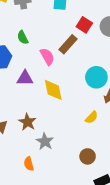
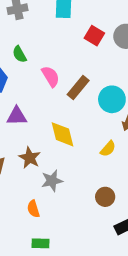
brown rectangle: (68, 44) -> (78, 88), moved
purple triangle: (25, 78) -> (17, 116), moved
yellow diamond: (53, 90) -> (63, 134), moved
gray star: (45, 141) -> (52, 181), turned 30

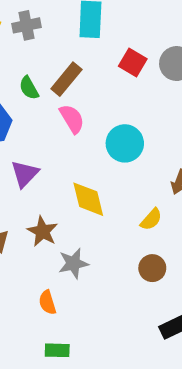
brown rectangle: (78, 88) -> (66, 79), moved
cyan circle: (112, 99) -> (125, 143), moved
purple triangle: (17, 116) -> (25, 174), turned -45
brown circle: (105, 197) -> (152, 268), moved

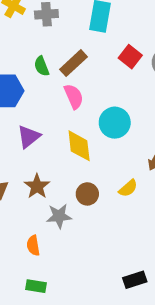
yellow diamond: (88, 199) -> (79, 146), moved
brown circle: (152, 268) -> (87, 194), moved

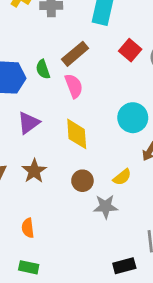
green semicircle: (42, 66) -> (43, 69), moved
cyan circle: (115, 123) -> (133, 118), moved
gray star: (59, 216) -> (105, 207), moved

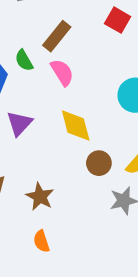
brown star: (34, 171) -> (40, 197), moved
brown circle: (82, 181) -> (99, 163), moved

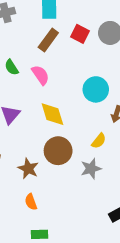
brown rectangle: (57, 36) -> (48, 40), moved
brown circle: (99, 163) -> (58, 151), moved, size x1.5

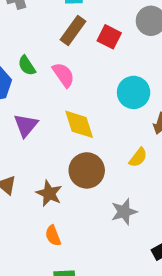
red square: (80, 34) -> (109, 37), moved
gray star: (91, 169) -> (124, 212), moved

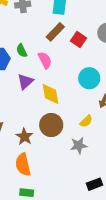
purple triangle: (26, 125) -> (25, 82), moved
gray star: (124, 212) -> (79, 145), moved
orange semicircle: (53, 236) -> (23, 165), size x1.6

